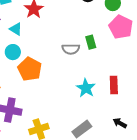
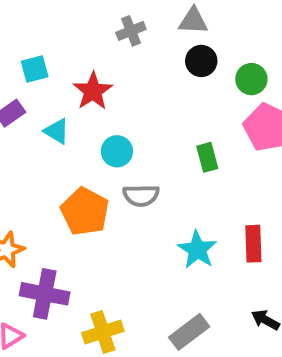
gray semicircle: (71, 49) -> (141, 195), moved
cyan circle: (13, 52) -> (117, 151), moved

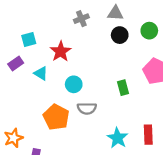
green circle: (251, 79) -> (149, 31), moved

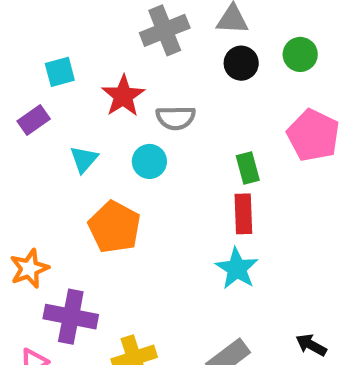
gray cross: (81, 19) -> (165, 30), size x1.5
cyan triangle: (41, 73) -> (84, 159), moved, turned 40
gray semicircle: (87, 108) -> (176, 118), moved
red rectangle: (148, 135) -> (243, 214), moved

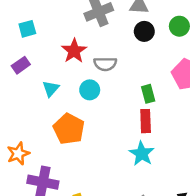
cyan square: (60, 72) -> (27, 29), moved

